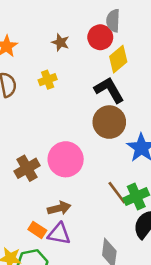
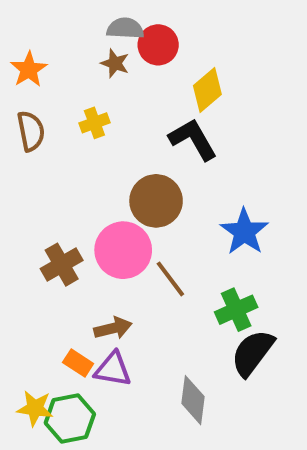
gray semicircle: (113, 21) -> (125, 28), moved, turned 90
red circle: (100, 37) -> (158, 45), moved
brown circle: (109, 122) -> (156, 201), moved
brown line: (117, 193) -> (170, 279), moved

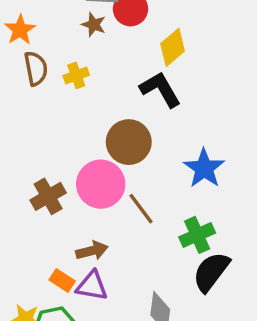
brown semicircle: (31, 131) -> (36, 68), moved

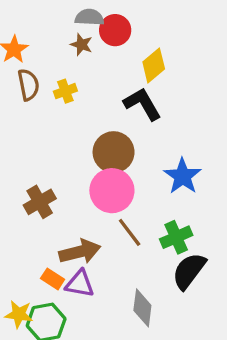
pink circle: (101, 184) -> (112, 191), moved
brown line: (141, 209) -> (130, 232), moved
brown arrow: (92, 251) -> (80, 252), size x1.4

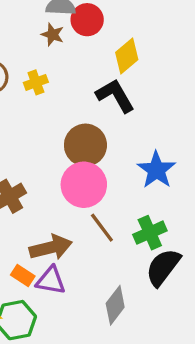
gray diamond: (142, 308) -> (115, 305), turned 30

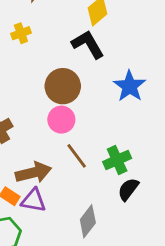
blue star: (156, 170) -> (130, 86), moved
pink circle: (84, 185) -> (61, 120), size x0.7
black semicircle: (163, 267) -> (128, 189), size x0.7

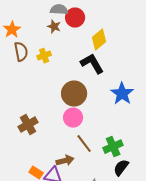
brown arrow: (33, 173) -> (65, 161), moved, size x0.7

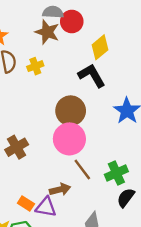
brown star: (54, 27) -> (47, 32), size x1.5
pink circle: (73, 118) -> (69, 139), size x1.4

